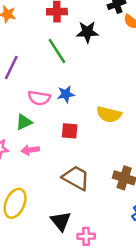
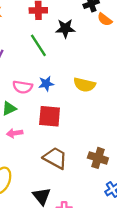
yellow semicircle: (109, 114) -> (84, 85), moved
red square: (70, 131) -> (50, 116), size x1.5

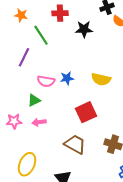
green line: (38, 45) -> (41, 35), moved
red square: (50, 116) -> (86, 112), moved, turned -30

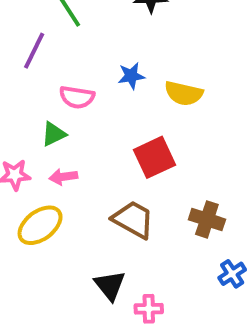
blue star: (67, 78) -> (131, 76), moved
yellow ellipse: (27, 164) -> (40, 225), moved, turned 30

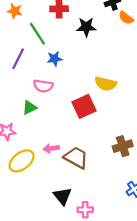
blue star: (131, 76) -> (55, 59), moved
red square: (155, 157) -> (84, 106), moved
pink arrow: (63, 177) -> (51, 148), moved
brown cross: (207, 219) -> (123, 146), moved, turned -36

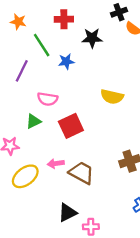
blue star: (55, 59) -> (66, 61), moved
red square: (84, 106) -> (71, 126), moved
black triangle: (62, 196) -> (67, 213), turned 42

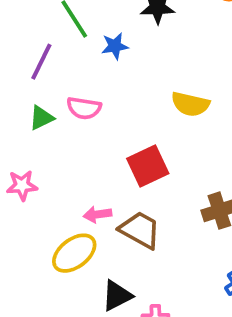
green triangle: (33, 121) -> (41, 118), moved
red square: (71, 126) -> (148, 166), moved
yellow ellipse: (25, 176) -> (74, 253), moved

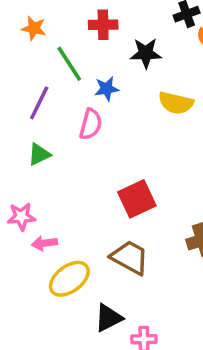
yellow semicircle: (190, 104) -> (176, 103), moved
pink semicircle: (84, 108) -> (91, 124), moved, turned -84
pink arrow: (97, 214) -> (44, 243), moved

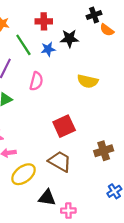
blue star: (107, 89) -> (48, 49), moved
yellow semicircle: (176, 103) -> (88, 81), moved
black triangle: (108, 318) -> (47, 198), turned 36

